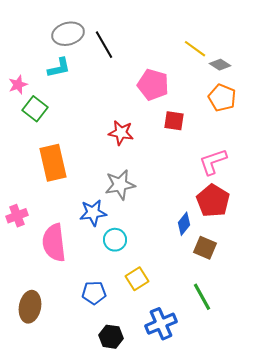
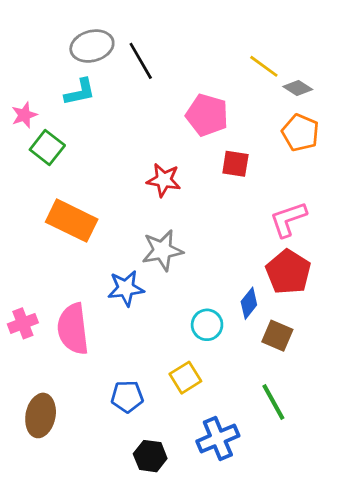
orange rectangle: (53, 163) -> (72, 221), turned -51
pink cross: (17, 216) -> (23, 323), moved
cyan circle: (115, 240) -> (207, 325), moved

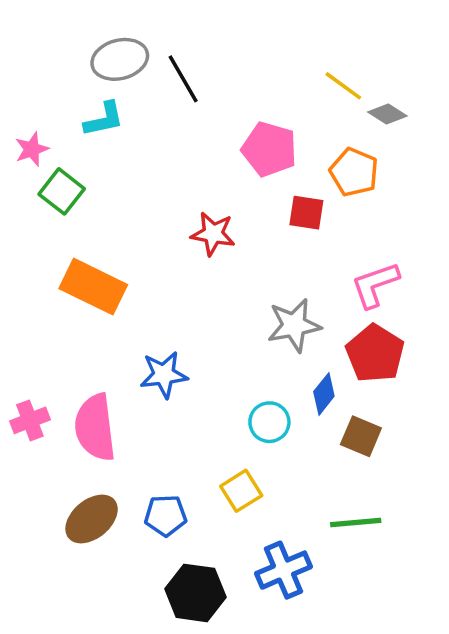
orange pentagon: (300, 133) -> (354, 172), moved
gray star: (162, 250) -> (294, 325), moved
green line: (273, 402) -> (356, 523), turned -66
brown ellipse: (41, 415) -> (92, 519), moved, turned 39
black hexagon: (150, 456) -> (195, 593), size x1.4

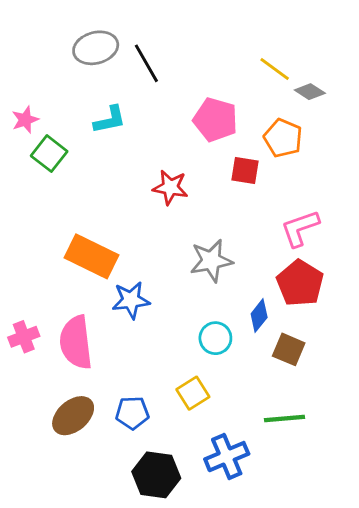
cyan L-shape: (104, 119) -> (110, 120), moved
orange rectangle: (93, 287) -> (91, 256), moved
gray star: (294, 325) -> (211, 261), moved

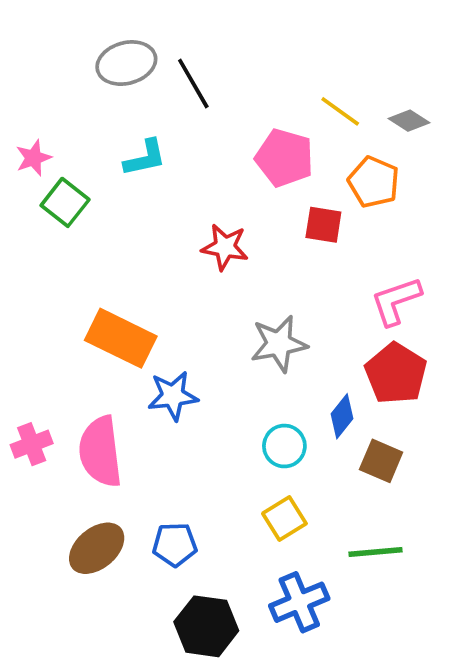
yellow line: (275, 69) -> (340, 111), moved
yellow square: (193, 393) -> (284, 519), moved

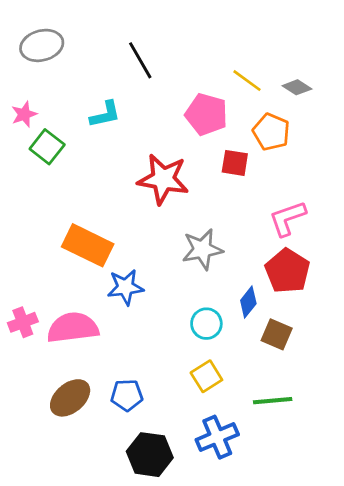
gray ellipse: (126, 63) -> (42, 45), moved
red star: (225, 247) -> (163, 179), size x1.5
pink semicircle: (100, 452) -> (73, 328), turned 90

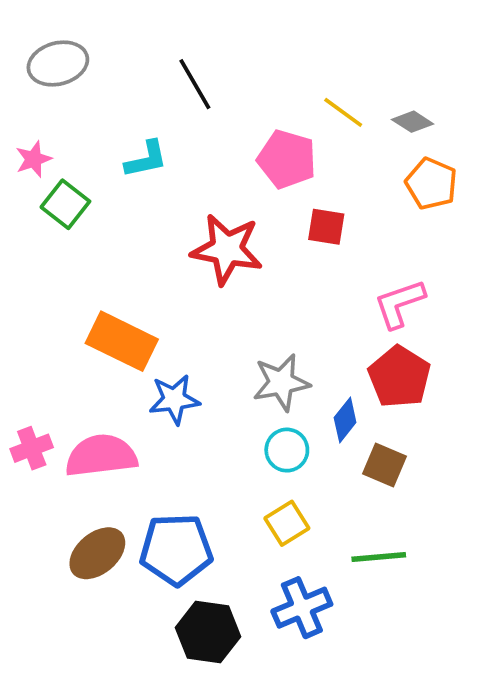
orange pentagon: (271, 132) -> (431, 184), moved
gray star: (202, 249) -> (281, 382), moved
blue pentagon: (127, 395) -> (176, 549), size x1.6

